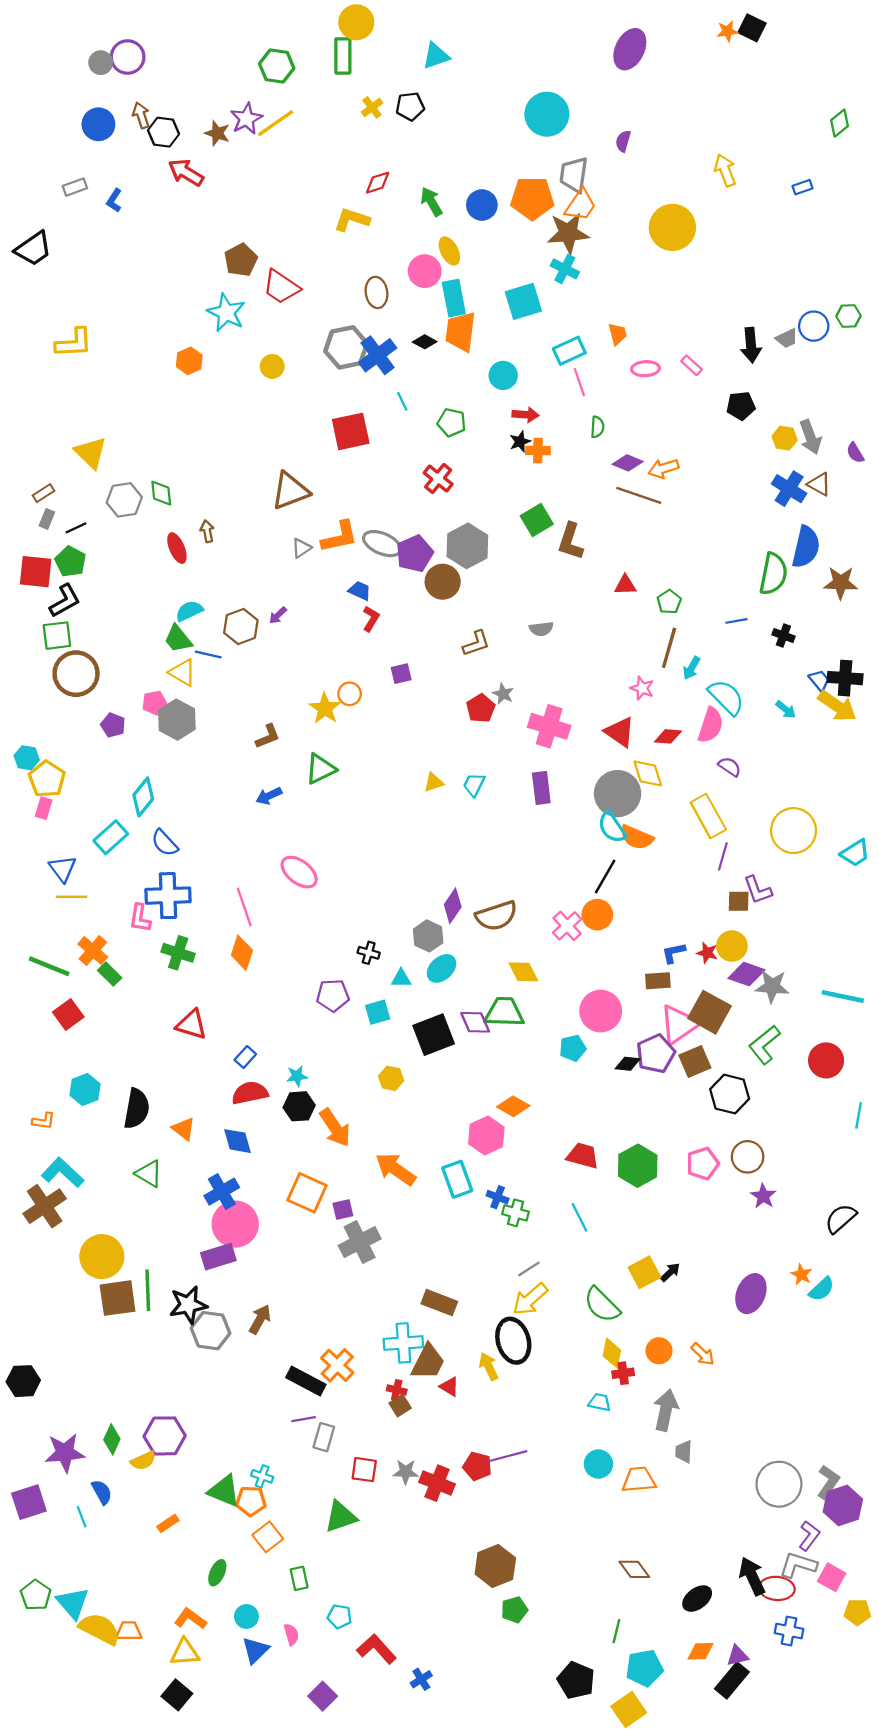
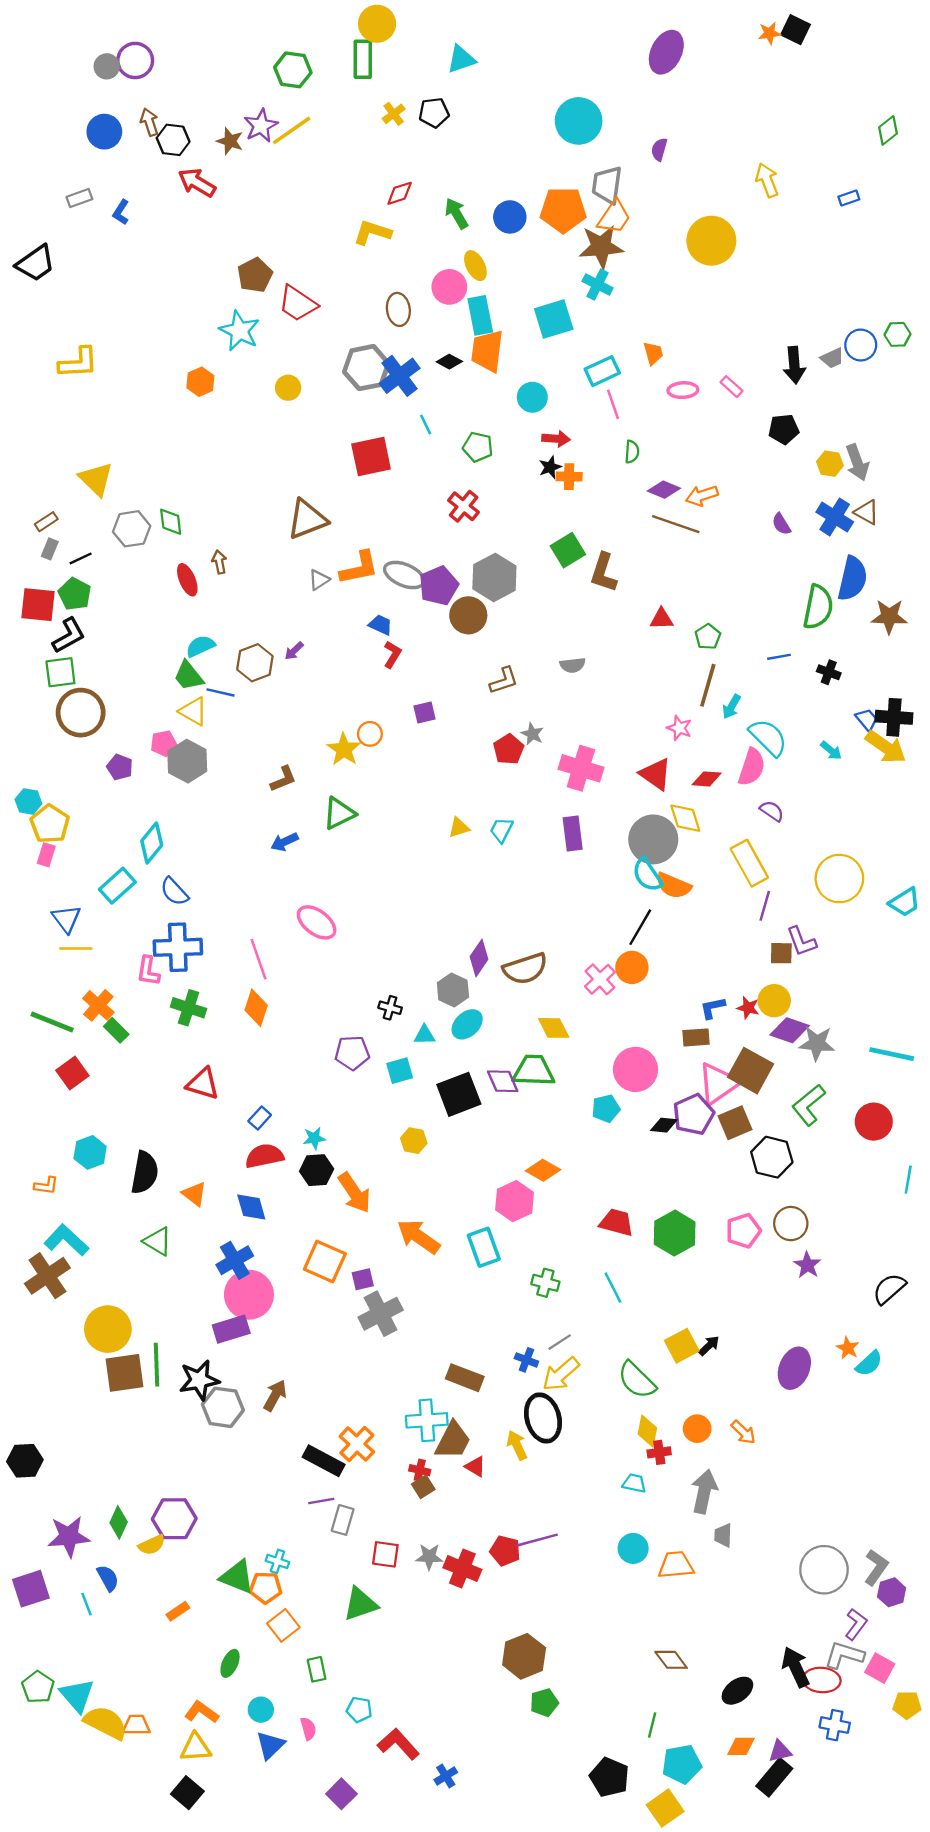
purple semicircle: (855, 453) -> (781, 524), moved
blue cross: (498, 1197) -> (526, 1360), moved
purple hexagon: (843, 1505) -> (892, 1592), size x0.7

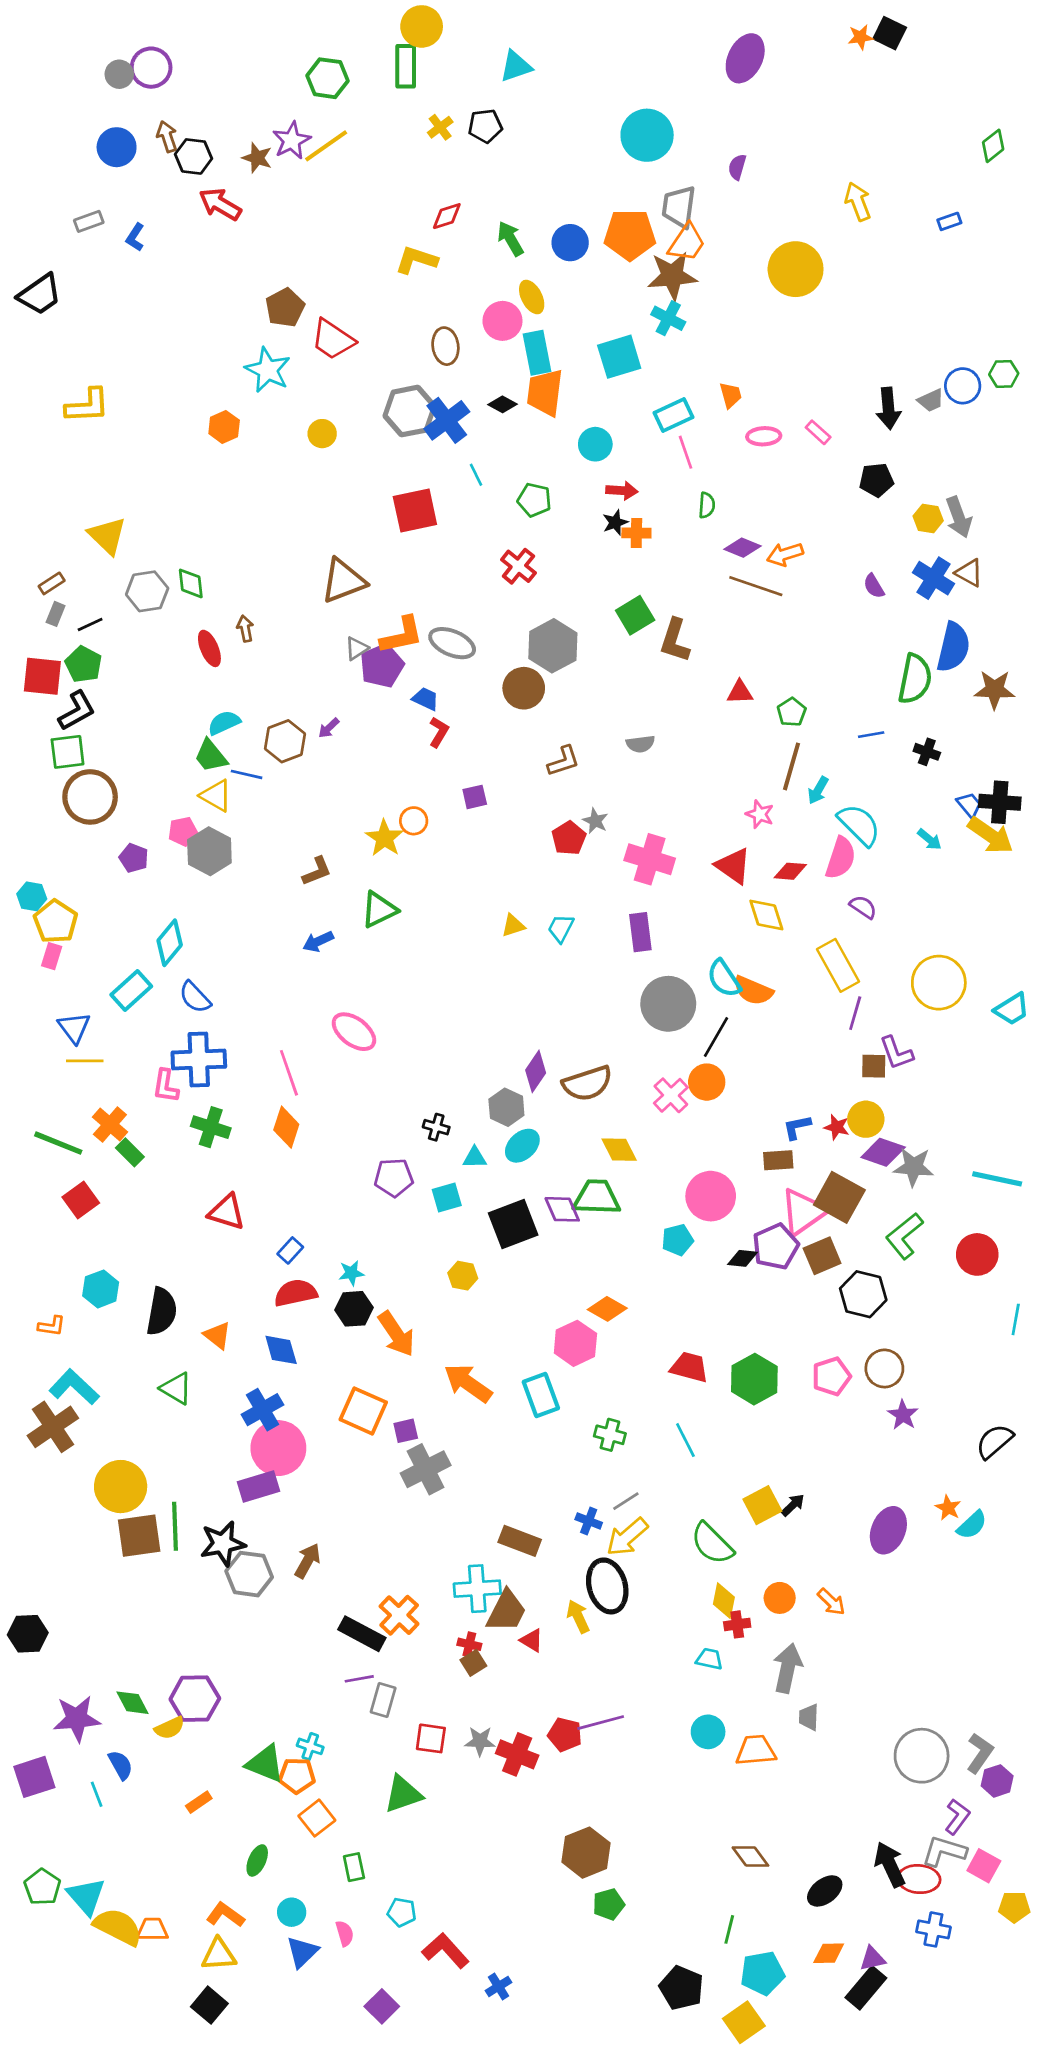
purple pentagon: (439, 586) -> (382, 666), moved
gray circle: (653, 839) -> (668, 1004), moved
green diamond: (119, 1522) -> (133, 1703), turned -52

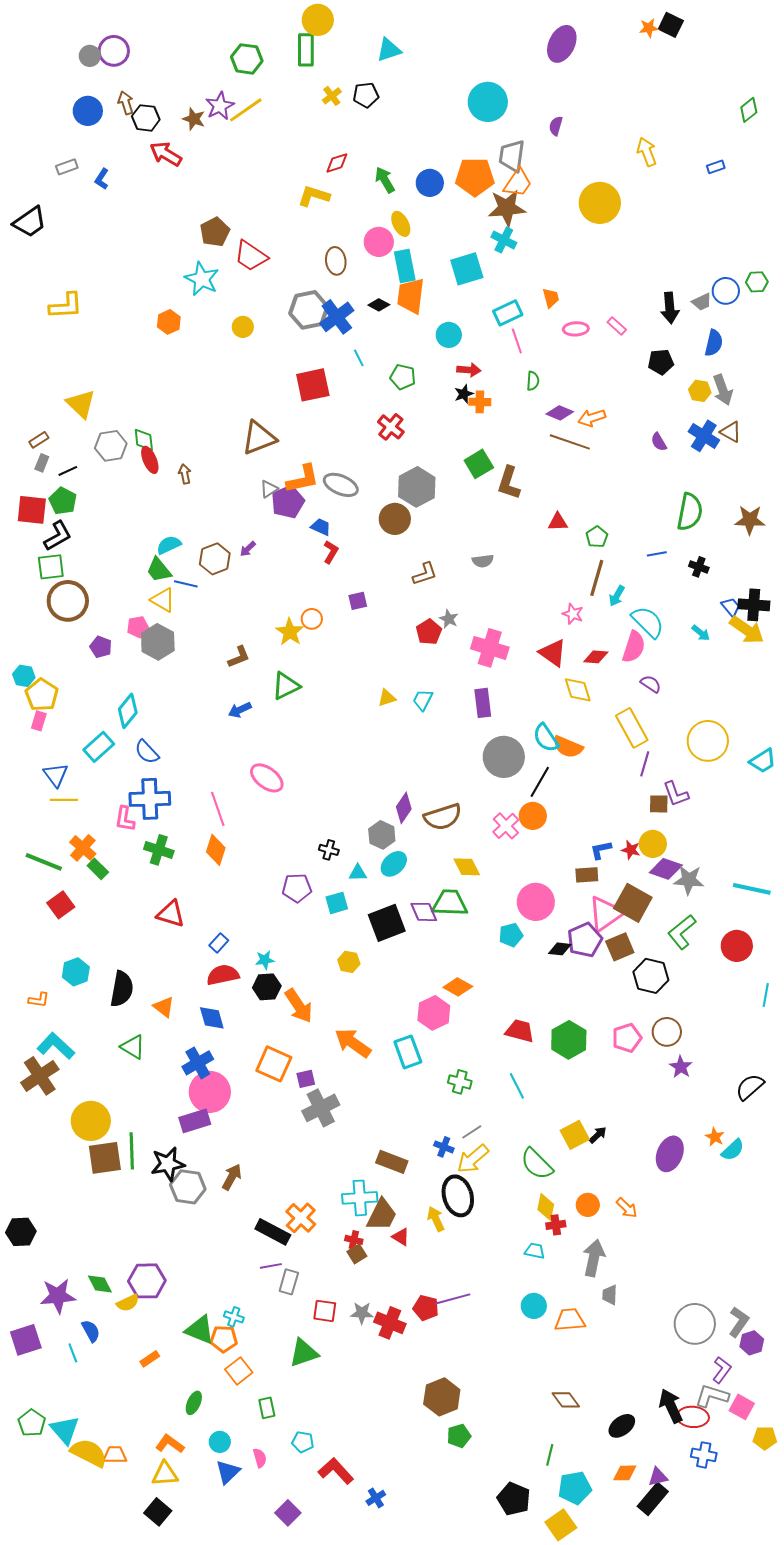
blue semicircle: (953, 647) -> (714, 343), moved, size x0.7
red ellipse: (209, 648) -> (150, 460), moved

